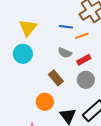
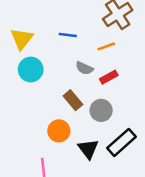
blue line: (66, 27) -> (68, 35), moved
yellow triangle: (28, 28) -> (22, 39), moved
gray circle: (86, 80) -> (101, 110), moved

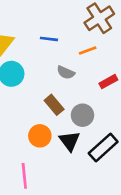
red rectangle: (109, 77) -> (108, 82), moved
black triangle: (88, 149) -> (70, 141), moved

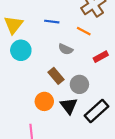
orange line: (88, 51) -> (84, 31), turned 48

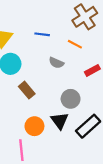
brown rectangle: (56, 76) -> (27, 90), moved
orange circle: (44, 101) -> (34, 126), moved

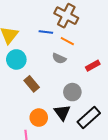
brown cross: (85, 17) -> (66, 16), moved, turned -30
orange line: (75, 44) -> (67, 41), moved

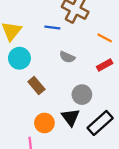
orange line: (67, 41) -> (105, 38), moved

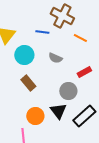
orange line: (105, 38) -> (80, 38), moved
cyan circle: (19, 58) -> (24, 55), moved
red rectangle: (105, 65) -> (84, 72), moved

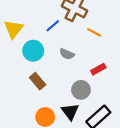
blue line: (42, 32) -> (53, 26), turned -48

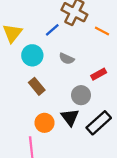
orange line: (94, 32) -> (102, 31), moved

